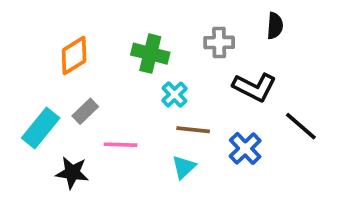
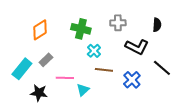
black semicircle: (275, 26) -> (157, 25), moved
cyan triangle: (184, 167) -> (83, 90), moved

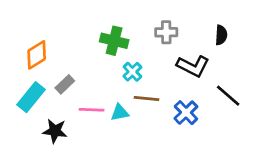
orange diamond: (40, 30) -> (37, 55), moved
cyan triangle: (83, 90) -> (120, 113), moved, turned 32

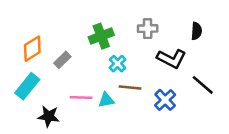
green cross: (114, 41) -> (101, 36), turned -35
gray rectangle: (65, 84) -> (62, 60), moved

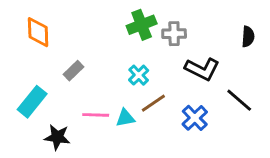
black semicircle: (197, 31) -> (248, 37), moved
green cross: (101, 36) -> (142, 25), moved
orange diamond: (32, 49) -> (38, 32), moved, turned -60
brown line: (130, 87) -> (153, 103), turned -40

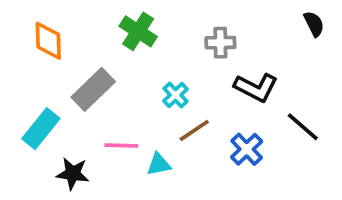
green cross: (142, 25) -> (138, 31), moved, turned -36
black semicircle: (248, 37) -> (314, 24), moved, turned -30
gray rectangle: (74, 71) -> (93, 89), size x1.6
cyan triangle: (125, 118) -> (159, 164), moved

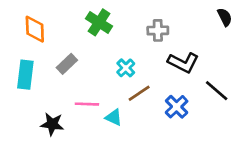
gray rectangle: (93, 89) -> (67, 64), size x0.7
cyan rectangle: (41, 129) -> (25, 75), moved, turned -32
cyan triangle: (159, 164) -> (114, 117), turned 36

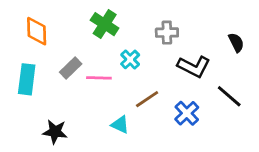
black semicircle: (225, 17) -> (236, 42), moved
cyan cross: (126, 68) -> (130, 59), moved
pink line: (87, 104) -> (99, 78), moved

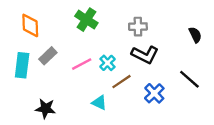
cyan cross: (130, 59) -> (107, 63), moved
black L-shape: (194, 67) -> (145, 55), moved
gray rectangle: (71, 68) -> (48, 56), moved
pink line: (99, 78) -> (82, 64), turned -30

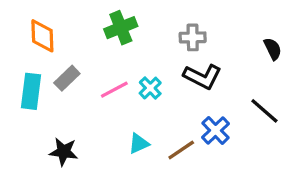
green cross: (86, 20) -> (121, 28), turned 35
brown line: (122, 82) -> (181, 150), moved
cyan triangle: (99, 103) -> (139, 144), turned -49

